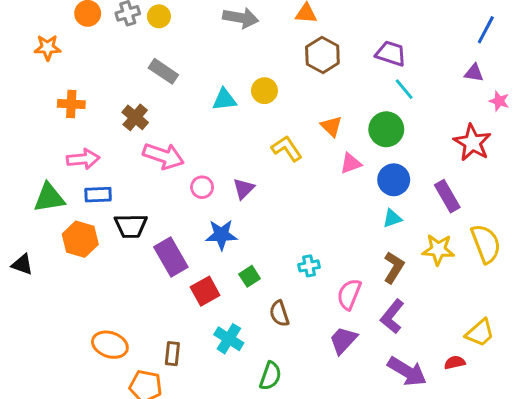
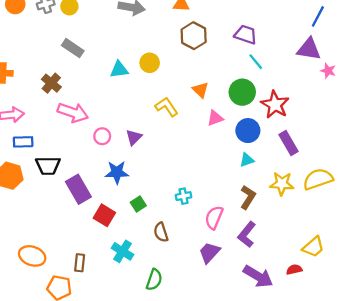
purple triangle: (474, 73) -> (309, 49), size x1.6
red star: (472, 143) -> (275, 105), moved
yellow semicircle: (486, 244) -> (318, 179), turned -88
red square: (205, 291) -> (104, 215), turned -30

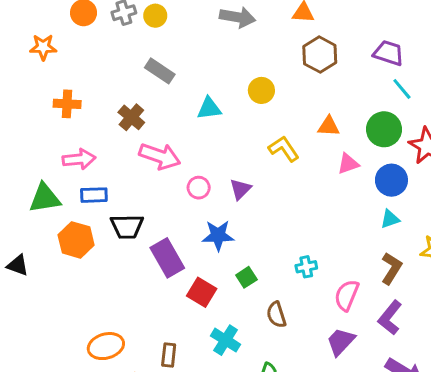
cyan triangle: (119, 70) -> (209, 108), moved
orange triangle: (200, 90) -> (329, 126), turned -42
orange ellipse: (32, 256) -> (106, 346), turned -35

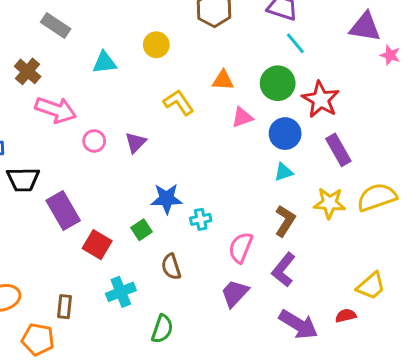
blue star: (218, 235) -> (167, 199), moved
cyan cross: (226, 340) -> (121, 292), turned 36

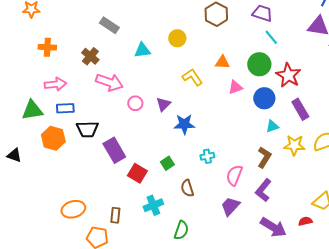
cyan triangle: (284, 172) -> (272, 126), moved
blue star: (167, 199) -> (184, 124), moved

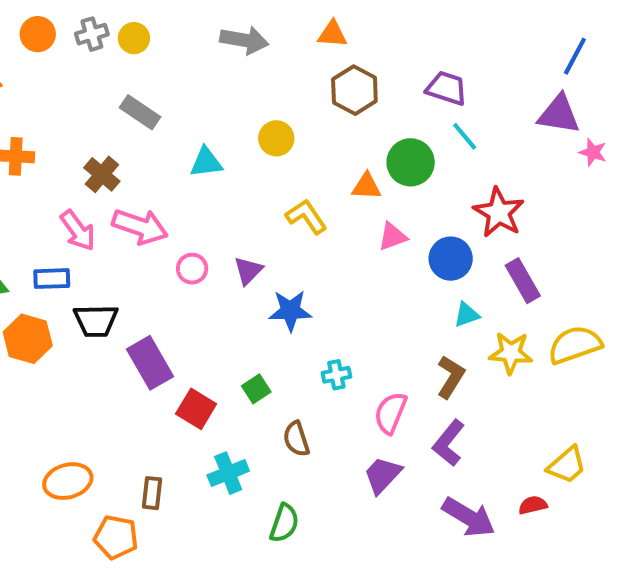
green circle: (259, 64) -> (411, 162), moved
pink arrow: (55, 84) -> (78, 231), moved, turned 60

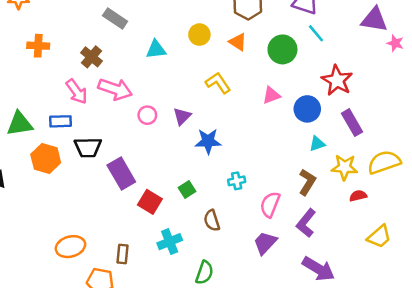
orange triangle: (366, 186) -> (238, 42), moved, turned 30
red semicircle: (533, 505) -> (358, 196), moved

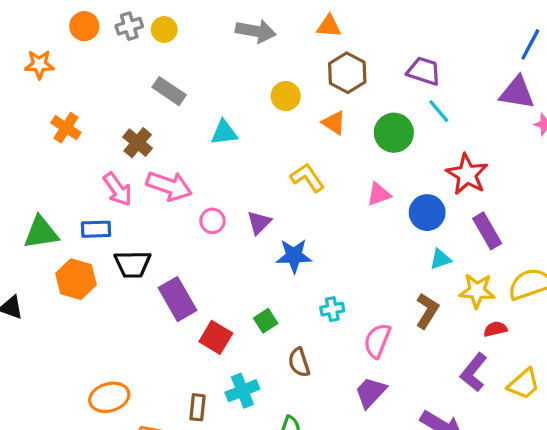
yellow circle: (199, 35) -> (286, 96), moved
orange cross: (38, 46) -> (66, 128), turned 30
purple L-shape: (306, 223) -> (474, 372), moved
brown rectangle: (123, 254) -> (197, 407), moved

